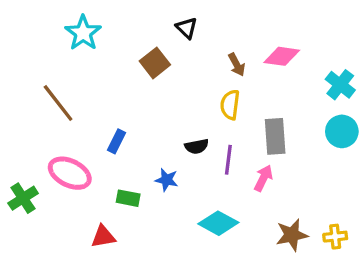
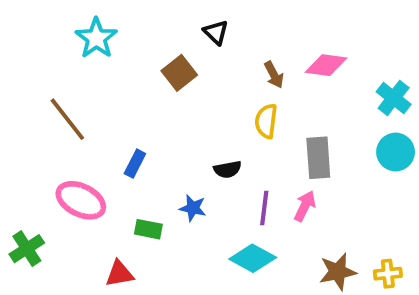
purple line: (228, 160) -> (264, 208), moved
green cross: (23, 198) -> (27, 249), moved

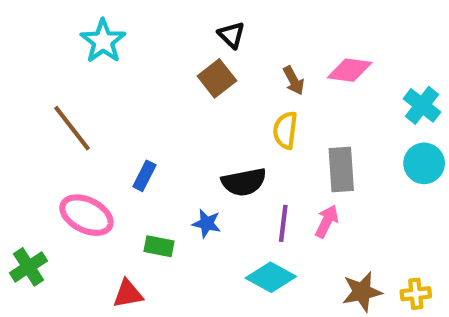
brown square: (179, 73) -> (217, 78), moved
black semicircle: (228, 169) -> (244, 182), size x1.5

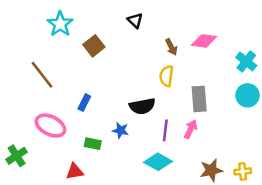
brown square: (217, 78) -> (94, 46), moved

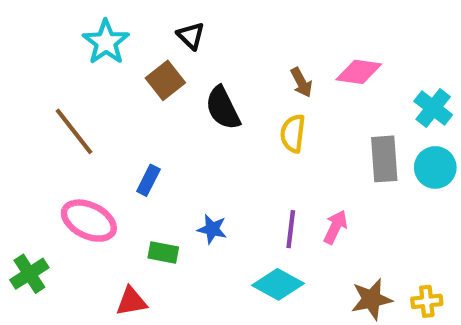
black triangle: (135, 20) -> (191, 36), moved
gray rectangle: (199, 99) -> (384, 159), moved
black semicircle: (142, 106) -> (223, 108), moved, turned 75

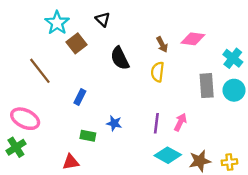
brown square: (165, 80) -> (76, 43), moved
pink ellipse: (89, 221) -> (25, 119), moved
cyan diamond: (278, 284) -> (168, 155), moved

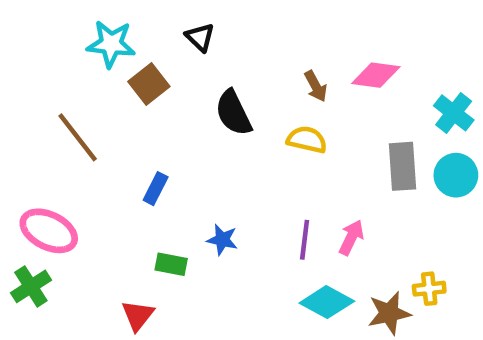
cyan star: (57, 23) -> (111, 44), turned -30
yellow semicircle: (158, 72) -> (307, 140), turned 96
red triangle: (71, 162) -> (138, 315), turned -42
yellow cross: (229, 162) -> (429, 289), moved

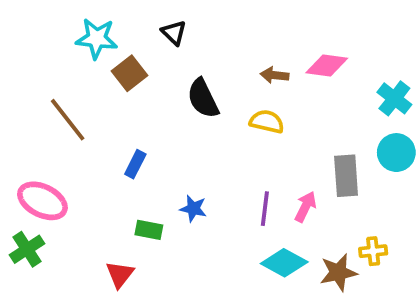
brown arrow: (316, 86) -> (275, 75), turned 124
gray rectangle: (402, 166) -> (346, 176), moved

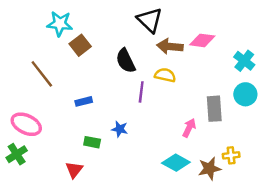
black triangle: (174, 33) -> (150, 20), moved, size x1.6
brown arrow: (275, 75) -> (170, 46), size x1.5
blue rectangle: (135, 164) -> (84, 101), turned 49
purple line: (265, 209) -> (141, 92), moved

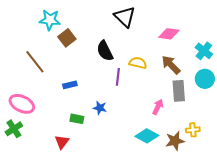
brown arrow: (170, 46) -> (171, 65), moved, turned 40

